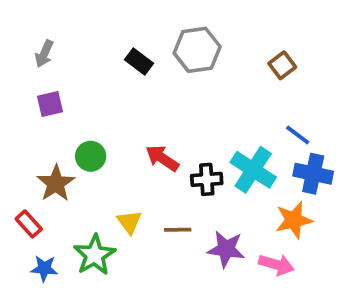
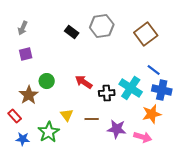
brown square: (282, 65) -> (146, 34), size x1.6

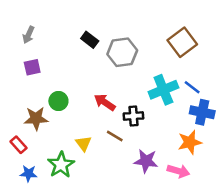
gray hexagon: (102, 26) -> (122, 52), moved
cyan cross: (131, 88) -> (163, 90), moved, turned 35
brown star: (29, 95) -> (36, 118), turned 30
brown line: (92, 119) -> (115, 136), moved, turned 32

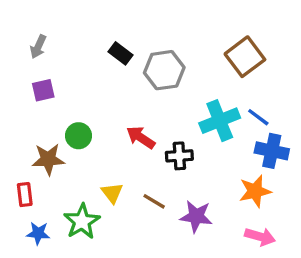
brown line: (115, 136) -> (154, 201), moved
red rectangle: (18, 145) -> (25, 195), turned 35
pink arrow: (178, 171) -> (260, 237), moved

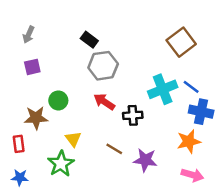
gray hexagon: (164, 70) -> (103, 66), moved
yellow triangle: (112, 193) -> (73, 139), moved
blue star: (38, 233) -> (20, 177), moved

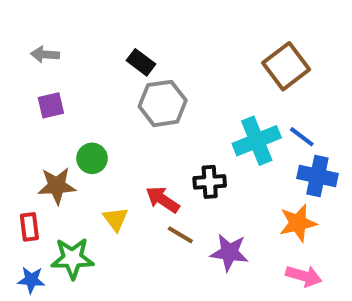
gray arrow: (29, 35) -> (45, 54), turned 70
red arrow: (104, 102) -> (163, 200), moved
green star: (61, 164) -> (72, 258), moved, turned 30

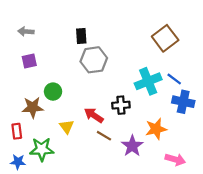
black rectangle: (141, 62) -> (81, 36), turned 49
orange star: (298, 223) -> (156, 129), moved
purple star: (229, 252) -> (132, 146), turned 30

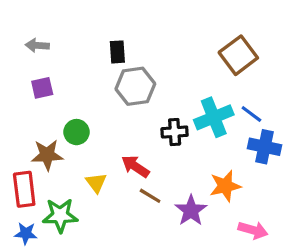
black cross: (121, 105) -> (175, 132), moved
red rectangle: (17, 131) -> (24, 189), size x1.5

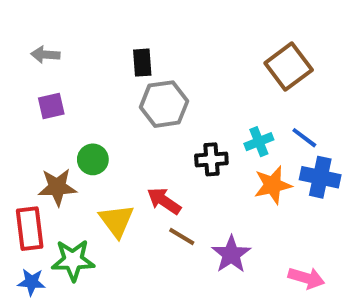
cyan cross: (214, 117) -> (259, 142), size x0.6
yellow triangle: (96, 183) -> (117, 221), size x1.4
orange star: (225, 186) -> (273, 185), moved

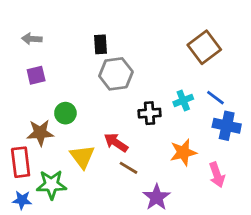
orange star: (273, 185) -> (183, 152), moved
purple star: (231, 254) -> (157, 197), moved
pink arrow: (306, 278) -> (217, 175), moved, turned 55

